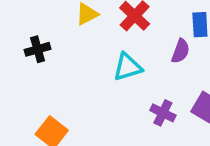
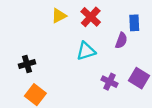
black cross: (38, 49) -> (27, 64), moved

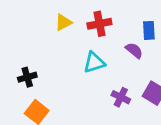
red cross: (91, 17) -> (99, 24), turned 36
purple semicircle: (121, 40) -> (134, 50), turned -70

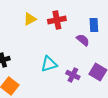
cyan triangle: (94, 62) -> (49, 64), moved

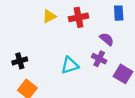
blue rectangle: (94, 25) -> (119, 13), moved
purple cross: (73, 75) -> (99, 59), moved

